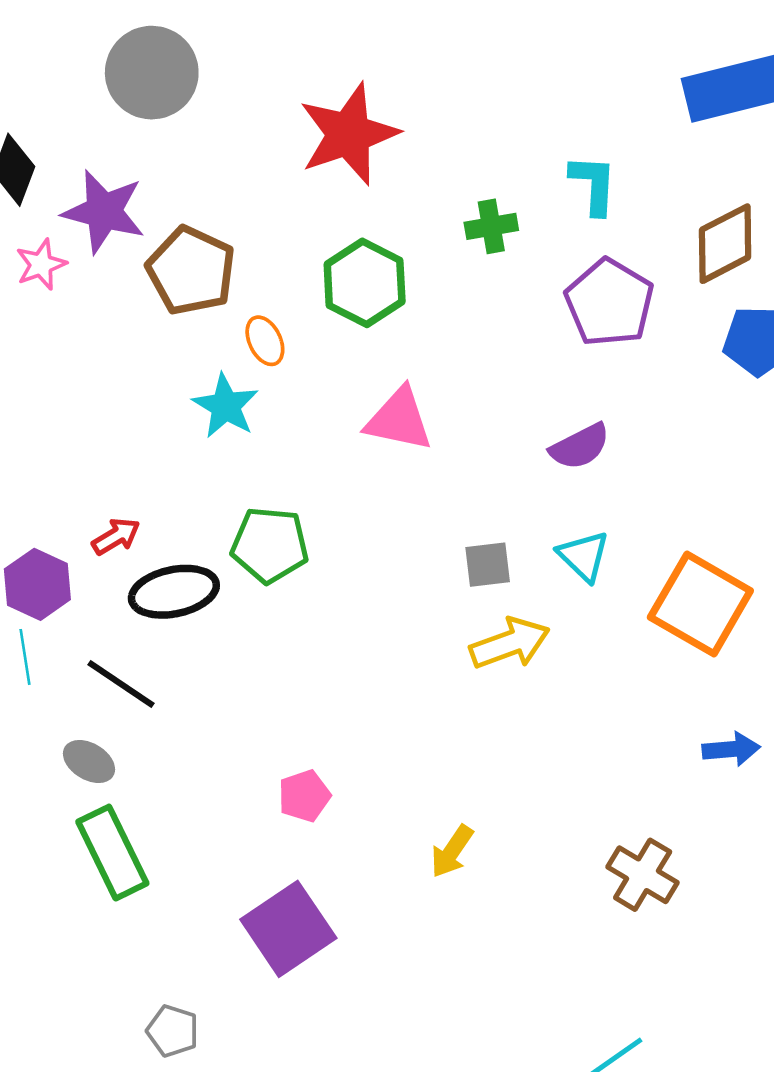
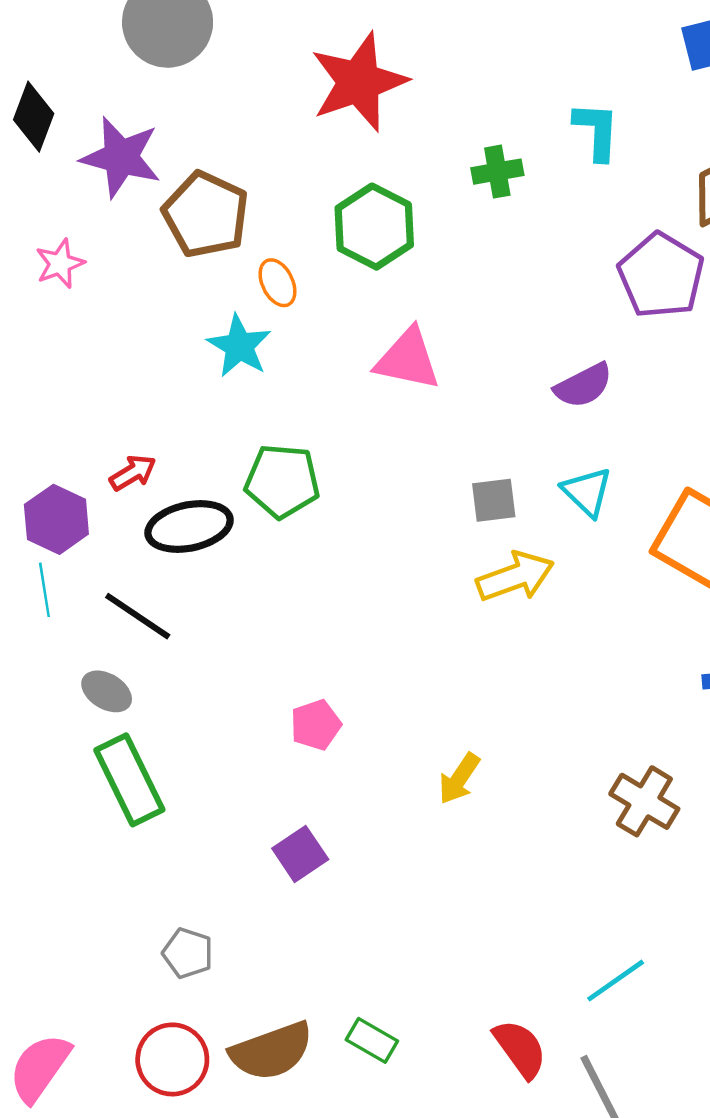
pink star: (41, 264) -> (60, 264), moved
purple pentagon: (609, 303) -> (661, 276), moved
purple square: (288, 929) -> (300, 854), size x0.6

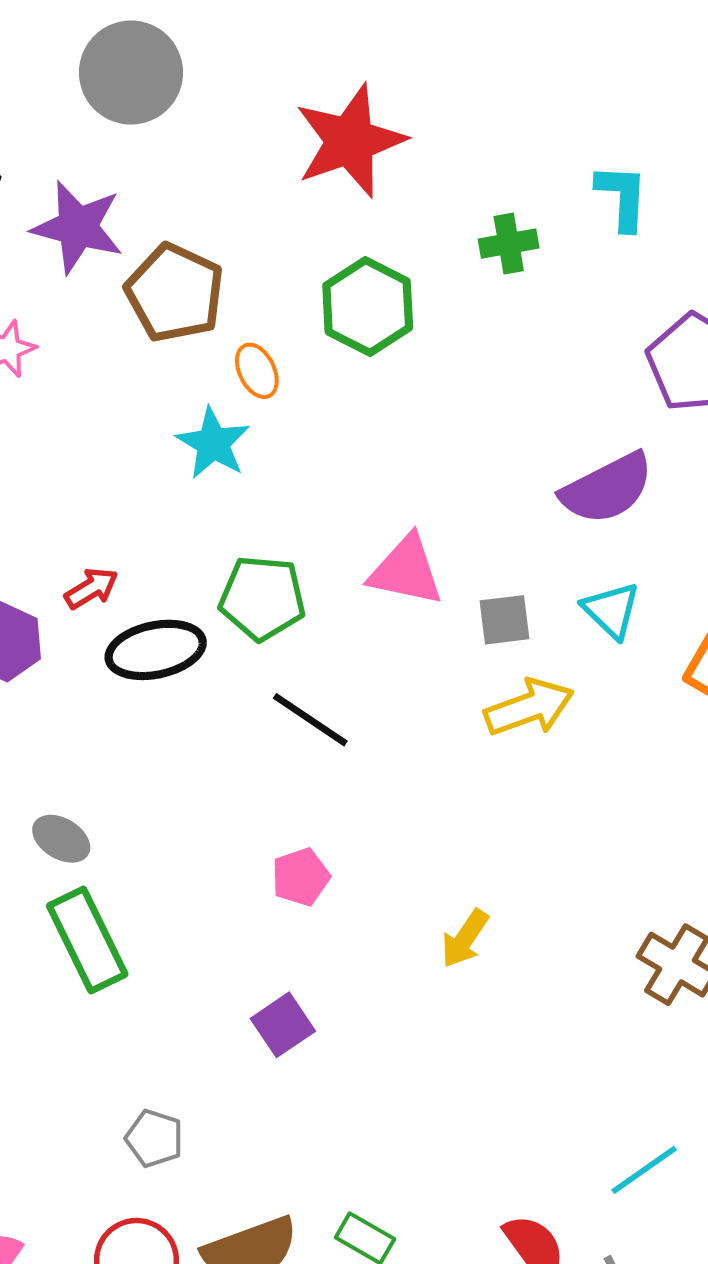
pink triangle: (408, 359) -> (406, 571), moved
purple semicircle: (583, 385) -> (607, 488), size x1.4
black line: (138, 616) -> (310, 720), moved

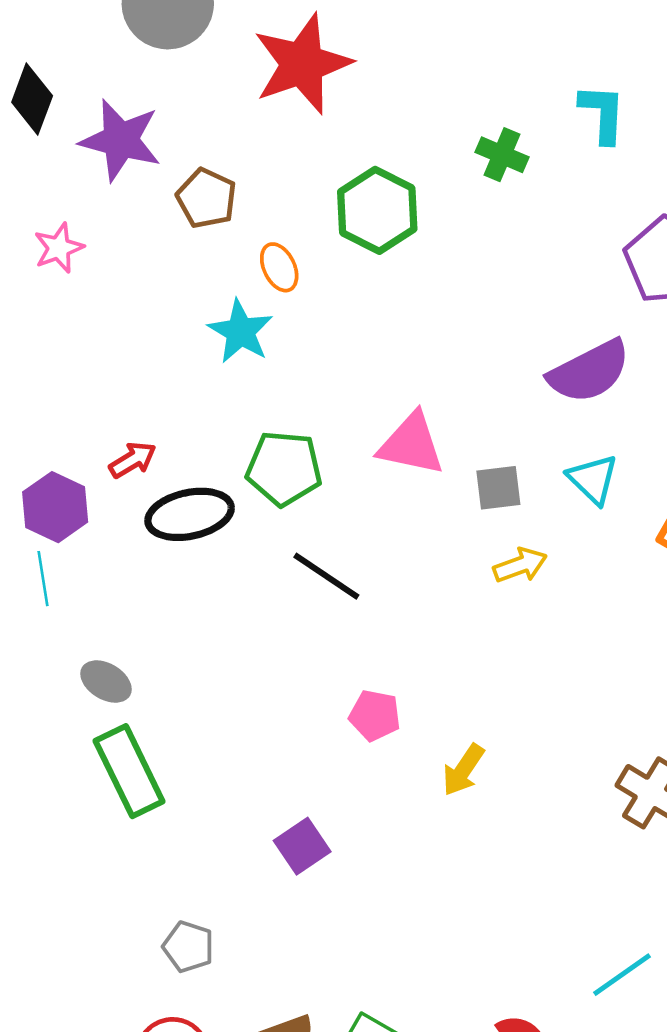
red star: (350, 141) -> (302, 64), moved
green cross: (509, 244) -> (502, 155), turned 33
brown pentagon: (175, 293) -> (207, 198), size x0.7
yellow arrow: (529, 707) -> (520, 565), size x0.7
pink pentagon: (301, 877) -> (375, 715), moved, turned 30

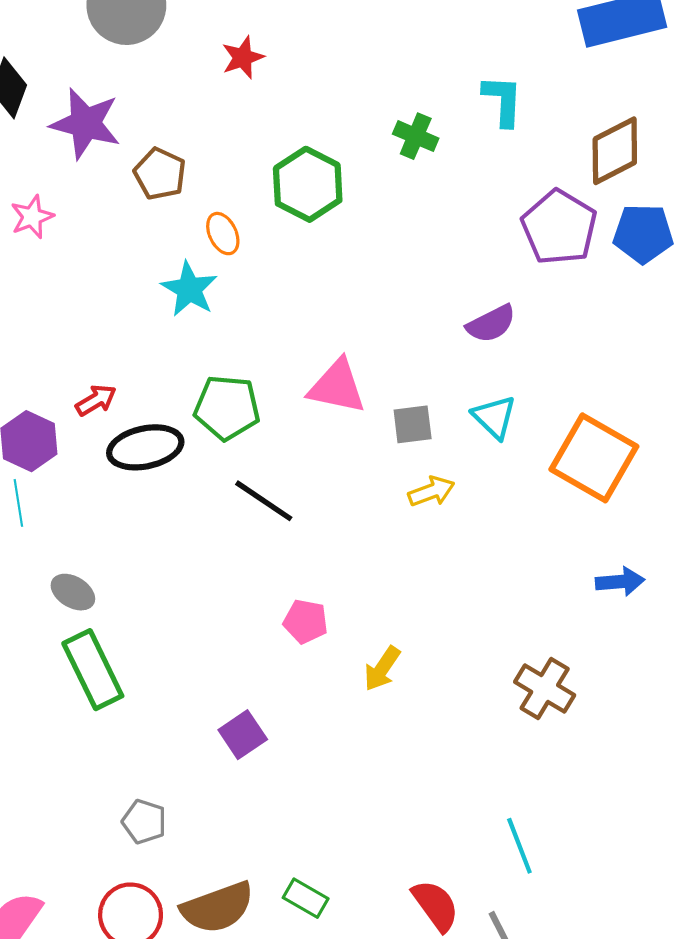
red star: (302, 64) -> (243, 57), size x0.5
purple semicircle: (589, 371) -> (491, 324), size x0.7
cyan line: (622, 975) -> (519, 846), turned -76

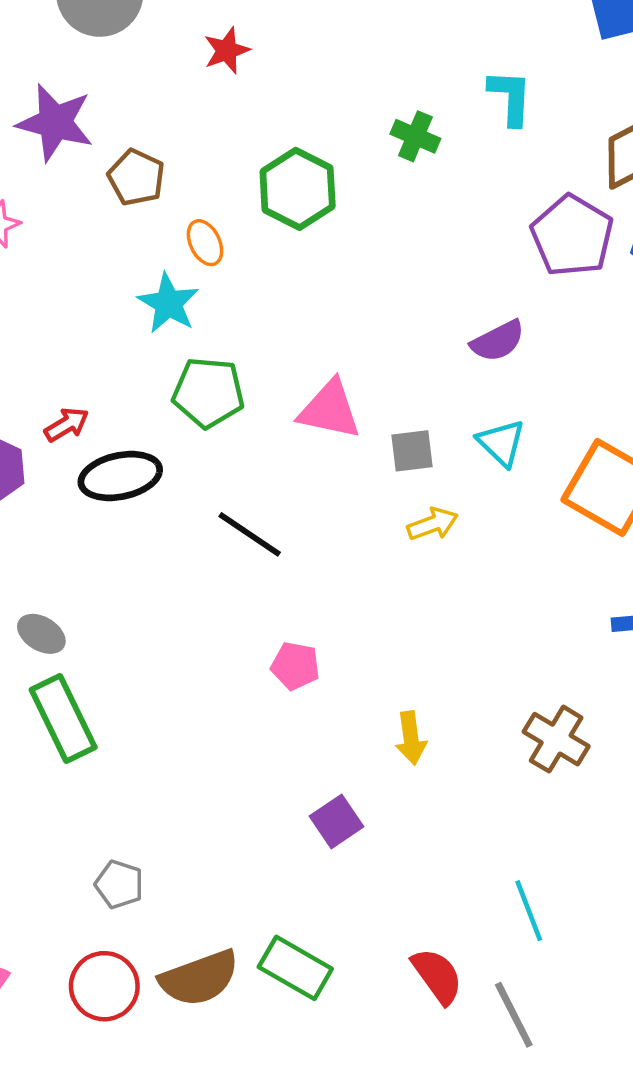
green pentagon: (227, 408) -> (208, 392), moved
yellow arrow: (382, 669) -> (411, 738), moved, turned -42
purple square: (243, 735) -> (337, 821), moved
green rectangle: (306, 898) -> (295, 968), size x1.5

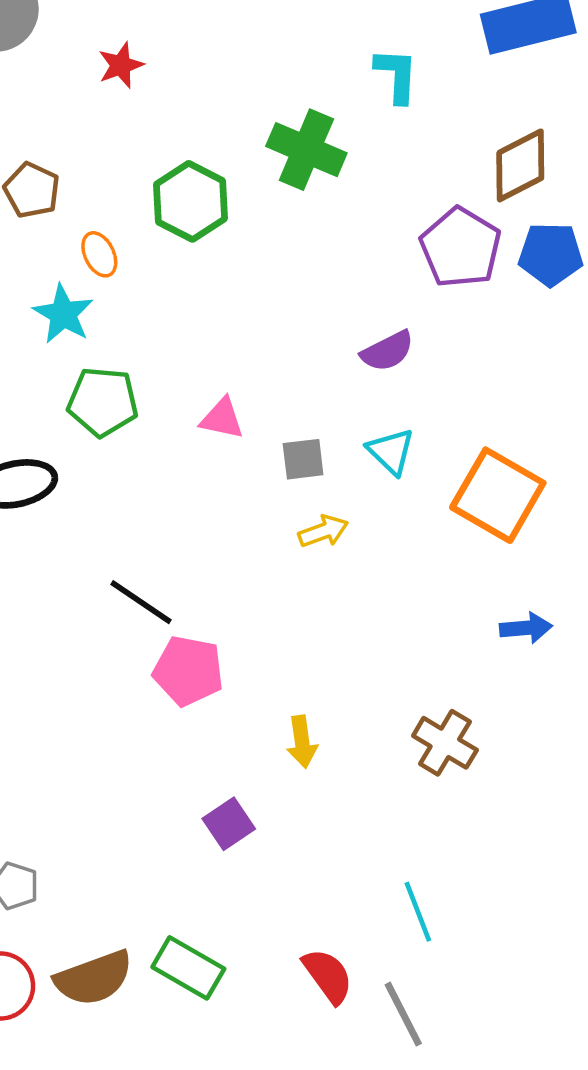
cyan L-shape: (510, 97) -> (396, 75), moved
green cross: (415, 136) -> (306, 150), size x1.6
pink triangle: (330, 410) -> (222, 419), size x0.7
black line: (250, 534) -> (141, 602), moved
pink pentagon: (295, 666) -> (188, 671), size x1.5

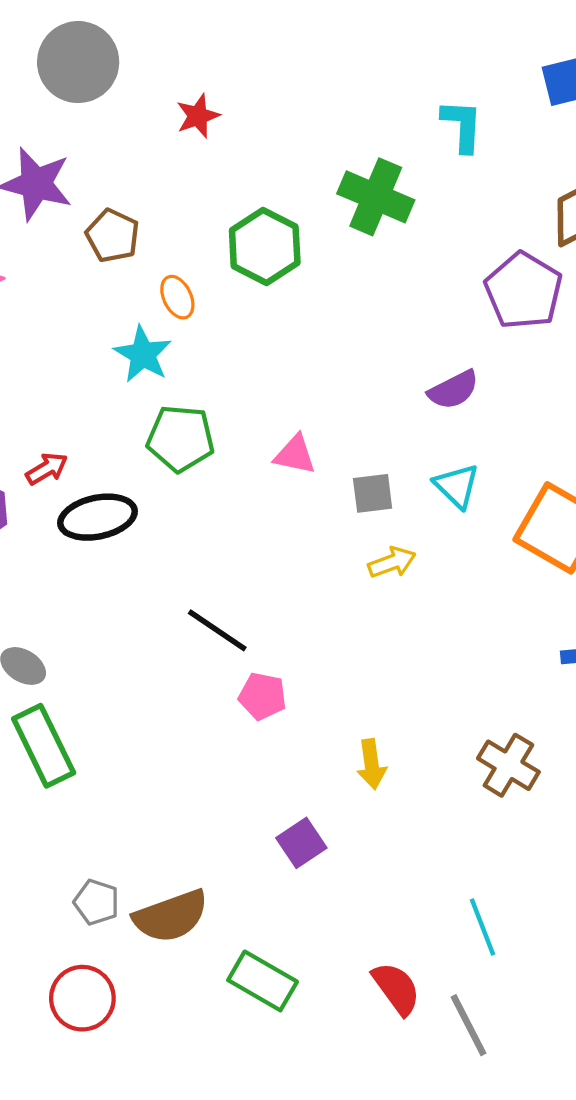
pink pentagon: (188, 671) -> (263, 696), size x0.7
brown semicircle: (94, 978) -> (171, 916), moved

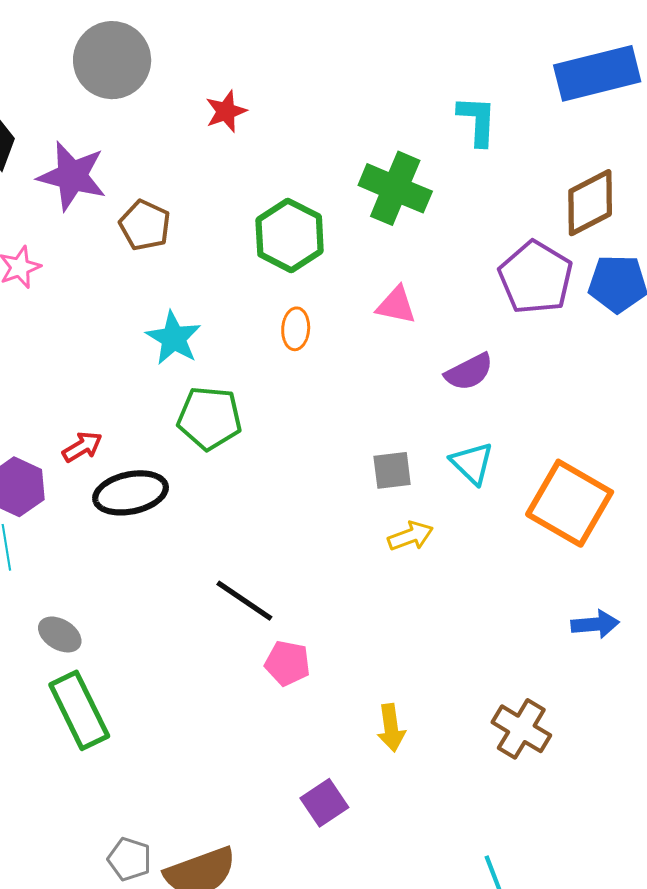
orange ellipse: (177, 297) -> (296, 329), moved, turned 30
pink triangle: (295, 455) -> (396, 305), moved

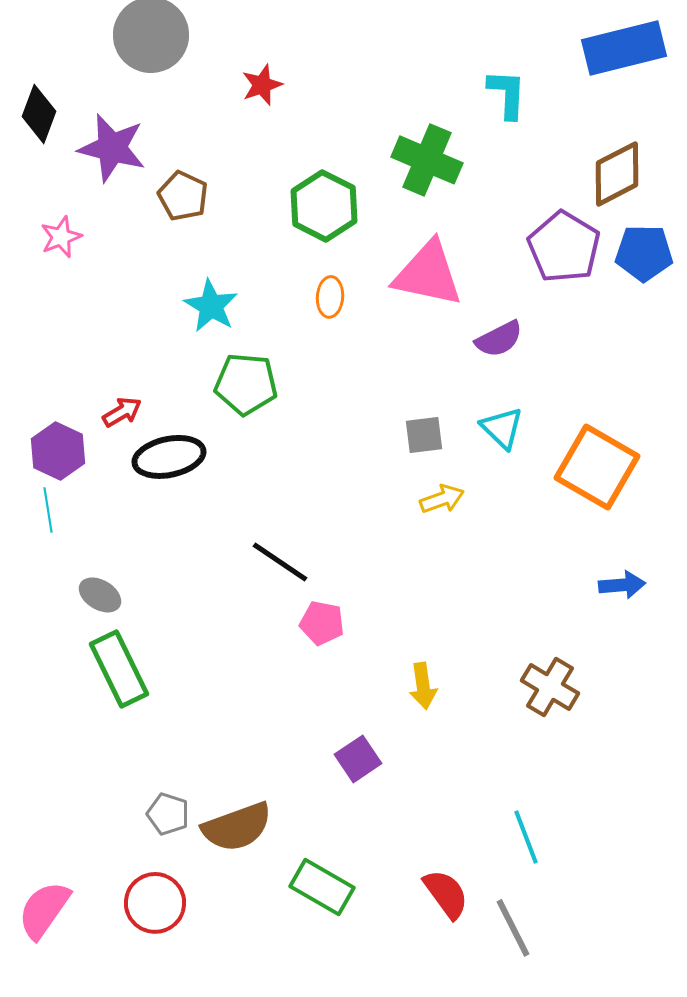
pink triangle: (396, 305) -> (428, 274), size x1.8

